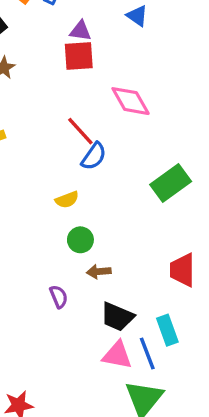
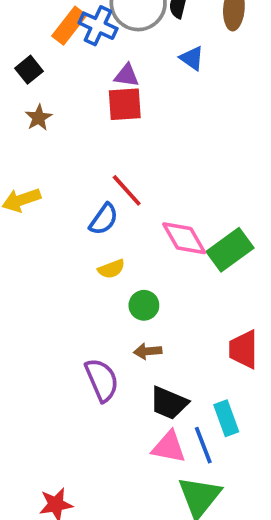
pink diamond: (131, 101) -> (184, 238), moved
blue semicircle: (94, 156) -> (104, 219), moved
green circle: (80, 240) -> (144, 305), moved
purple semicircle: (59, 297) -> (102, 380), size x1.6

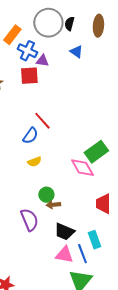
blue cross: (98, 26) -> (27, 51), moved
red square: (125, 104) -> (29, 76), moved
pink diamond: (184, 238) -> (82, 168), moved
green circle: (144, 305) -> (46, 195), moved

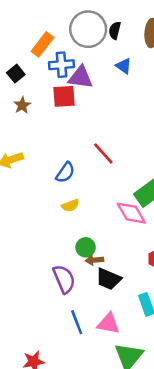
blue cross: (27, 51) -> (61, 65), turned -30
purple triangle: (42, 61) -> (81, 77), size x1.5
red line: (42, 121) -> (103, 153), moved
black trapezoid: (64, 232) -> (108, 279), moved
blue line: (82, 254) -> (77, 322), moved

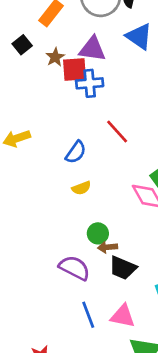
blue cross: (61, 65) -> (90, 83), moved
blue triangle: (124, 66) -> (139, 36), size x1.5
brown star: (22, 105) -> (55, 57), moved
purple semicircle: (64, 279) -> (74, 268), turned -40

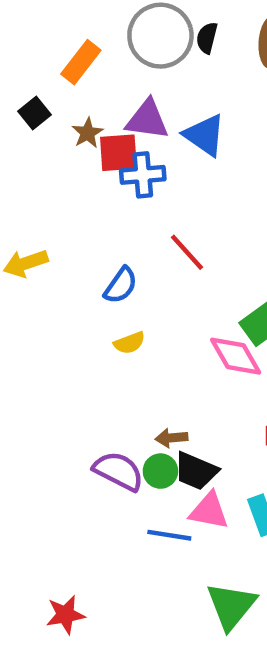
blue triangle: (139, 36) -> (205, 135), moved
green circle: (98, 233) -> (160, 471), moved
blue line: (88, 315) -> (169, 535), moved, turned -60
pink triangle: (123, 316) -> (209, 511), moved

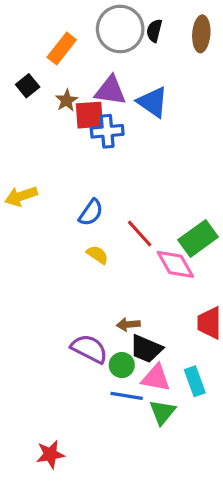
red line: (187, 252) -> (140, 234), moved
yellow semicircle: (129, 343) -> (97, 255), turned -125
green circle: (160, 471) -> (122, 365), moved
green triangle: (231, 606) -> (162, 412), moved, size x0.7

